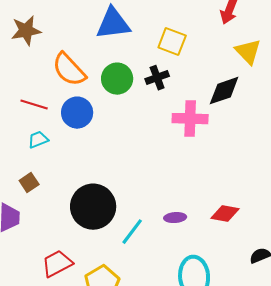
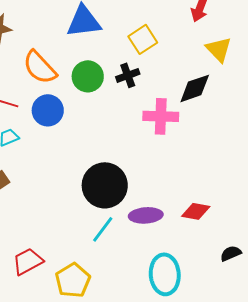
yellow square: (172, 42) -> (143, 39), turned 36
black circle: (93, 207) -> (105, 185), moved
purple ellipse: (175, 218) -> (146, 215), size x1.5

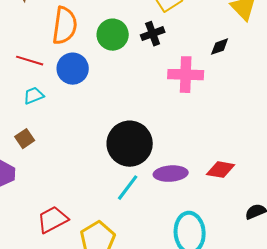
orange semicircle: (40, 67) -> (65, 26), turned -129
black diamond: (195, 88) -> (220, 47), size x0.6

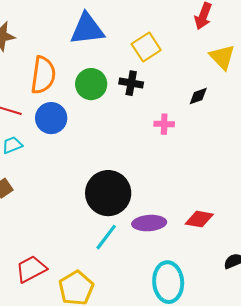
black cross: (153, 34) -> (131, 83), turned 30
pink cross: (186, 75) -> (164, 124), size x0.6

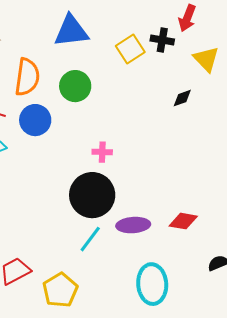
black cross: (131, 83) -> (162, 40), moved
pink cross: (164, 124) -> (102, 152), moved

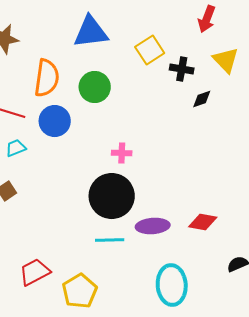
black cross: (162, 40) -> (182, 69), moved
cyan line: (90, 239) -> (110, 240), turned 52

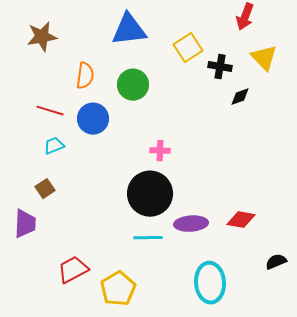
orange semicircle: (47, 78) -> (85, 76), size x0.7

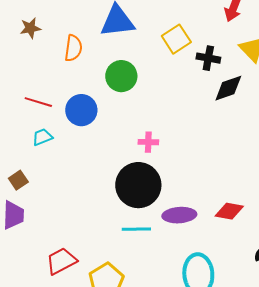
brown star: (42, 37) -> (30, 28), size x0.7
orange semicircle: (85, 76) -> (73, 48), moved
black diamond: (240, 97) -> (228, 88), size x1.5
brown square: (45, 189) -> (18, 180), moved

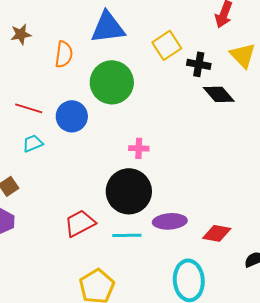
green circle: (121, 76) -> (112, 82), size x1.4
black diamond: (228, 88) -> (219, 94), turned 68
red diamond: (229, 211) -> (217, 233), moved
red trapezoid: (61, 261) -> (80, 223), moved

